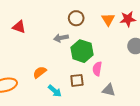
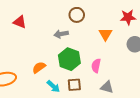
orange triangle: (108, 19) -> (106, 34), moved
green hexagon: (82, 51) -> (69, 59), moved
brown square: (77, 80) -> (74, 85), moved

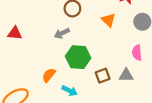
pink semicircle: (96, 66) -> (137, 53), moved
brown square: (74, 85) -> (103, 76), moved

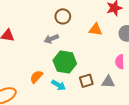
orange triangle: (109, 20) -> (96, 30), turned -40
cyan arrow: (70, 91) -> (59, 85), moved

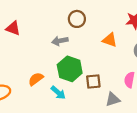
brown square: (86, 81) -> (93, 82), moved
gray triangle: (108, 82) -> (113, 99), turned -32

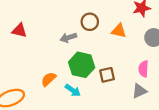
brown circle: (77, 19) -> (90, 22), moved
gray triangle: (113, 99) -> (139, 91), moved

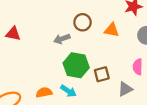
orange semicircle: (49, 79) -> (44, 92), moved, turned 35
gray triangle: (139, 91) -> (125, 89), moved

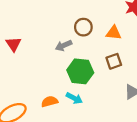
red triangle: (13, 34) -> (13, 44), turned 49
brown square: (102, 74) -> (114, 61), moved

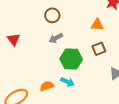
brown circle: (83, 27) -> (52, 15), moved

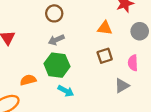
green hexagon: (71, 59) -> (57, 65), moved
orange semicircle: (47, 86) -> (28, 80), moved

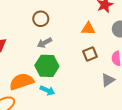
orange semicircle: (28, 80) -> (22, 82), size x1.6
cyan arrow: (66, 91) -> (47, 90), moved

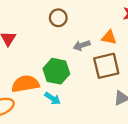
gray arrow: (44, 43) -> (82, 45), moved
brown square: (90, 54) -> (106, 66), size x1.6

